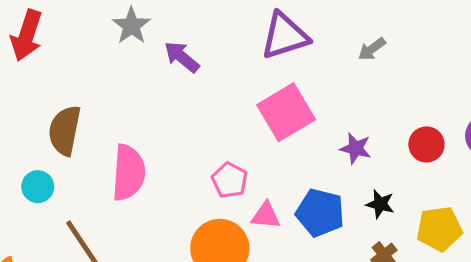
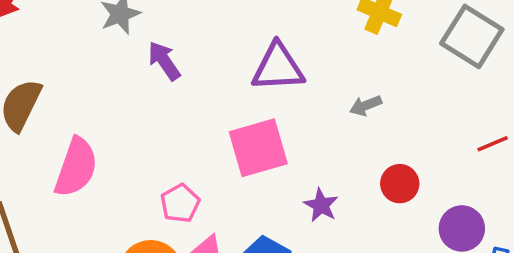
red circle: (426, 144) -> (400, 184), moved

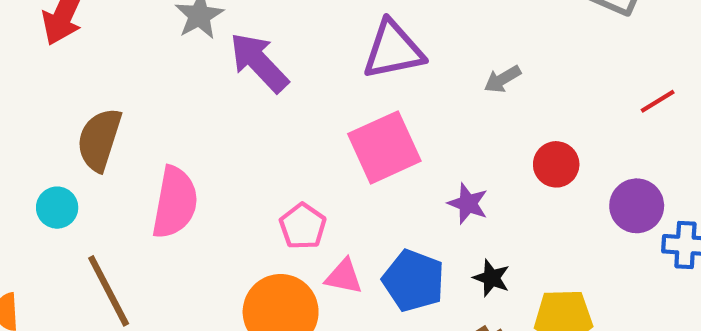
purple arrow: (164, 61) -> (259, 62), size x1.4

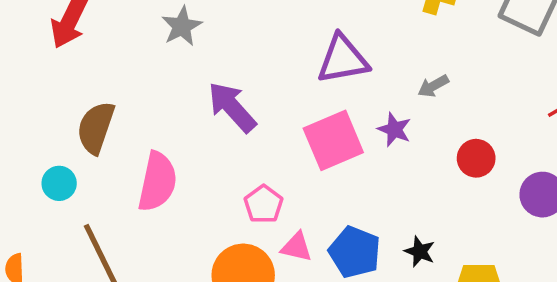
purple arrow: (259, 62) -> (232, 107), moved
purple star: (468, 203) -> (394, 129), moved

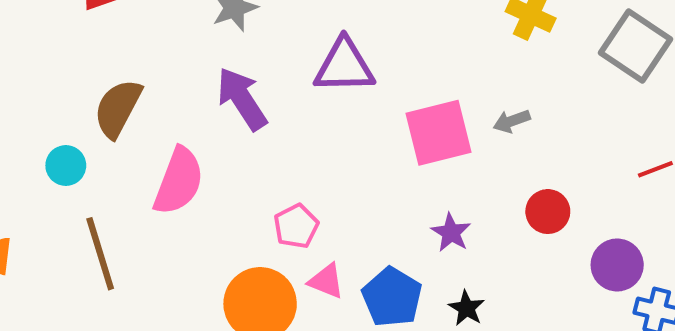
purple triangle: (343, 59) -> (344, 66), moved
purple arrow: (232, 107) -> (242, 99), moved
purple star: (394, 129) -> (451, 233), moved
pink square: (333, 140) -> (439, 133), moved

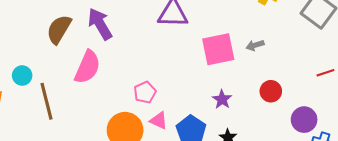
purple arrow: (242, 99) -> (100, 24), moved
cyan circle: (66, 166) -> (22, 76), moved

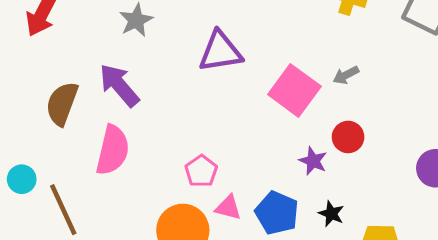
pink square: (218, 49) -> (294, 90), turned -32
red circle: (271, 91) -> (348, 137), moved

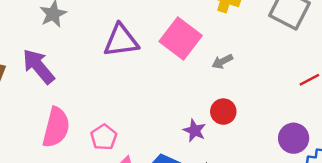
pink square: (294, 90) -> (181, 38), moved
pink semicircle: (113, 150) -> (56, 127), moved

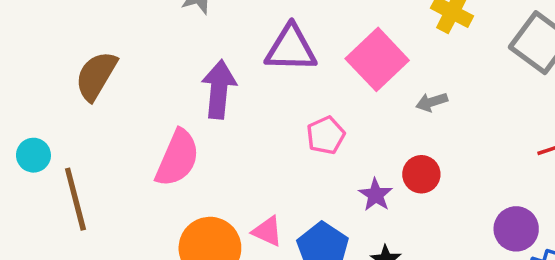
purple arrow: (38, 66) -> (219, 89), moved, turned 36
pink pentagon: (104, 137) -> (326, 135), moved

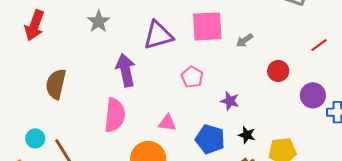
pink square: (377, 59) -> (207, 26), turned -32
red circle: (421, 174) -> (278, 71), moved
pink triangle: (267, 231) -> (167, 123), moved

